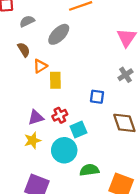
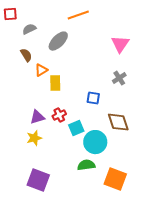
cyan circle: (64, 150) -> (95, 142), moved

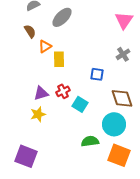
cyan square: (76, 128) -> (80, 104), turned -35
cyan circle: (95, 142) -> (114, 124), moved
purple square: (38, 180) -> (26, 156), moved

